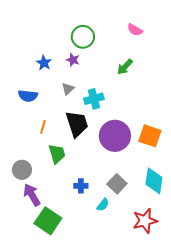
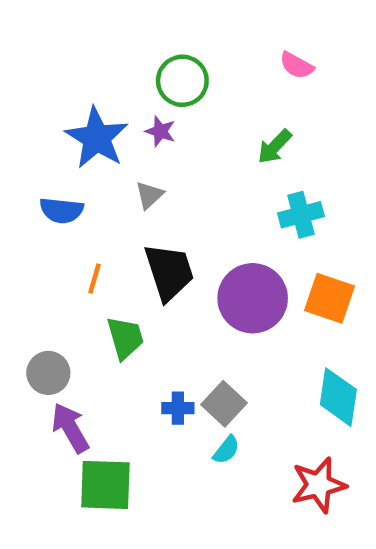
blue star: (44, 63) -> (97, 138), size x1.8
cyan cross: (94, 99) -> (301, 215), moved
gray square: (117, 184) -> (224, 404), moved
green square: (48, 221) -> (105, 485), turned -32

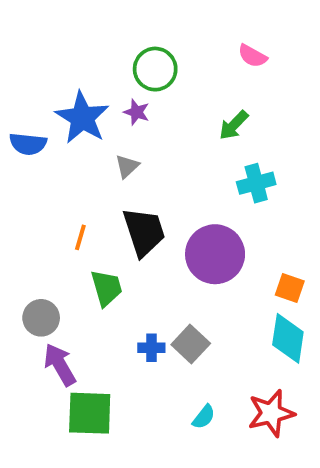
blue semicircle: (62, 210) -> (28, 144), moved
orange square: (330, 298) -> (290, 288), moved, size x0.7
cyan semicircle: (226, 450) -> (204, 417), moved

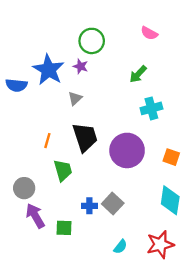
orange square: (290, 288) -> (171, 157), moved
green square: (90, 413) -> (64, 228), moved, size x0.6

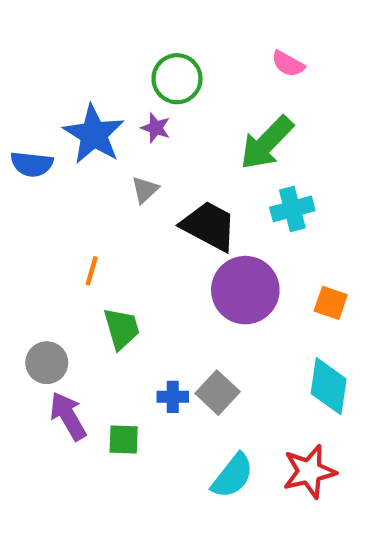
green arrow: (138, 74) -> (267, 143), size x1.6
black trapezoid: (85, 137) -> (209, 226), moved, turned -44
cyan semicircle: (120, 247) -> (233, 476), size x1.6

